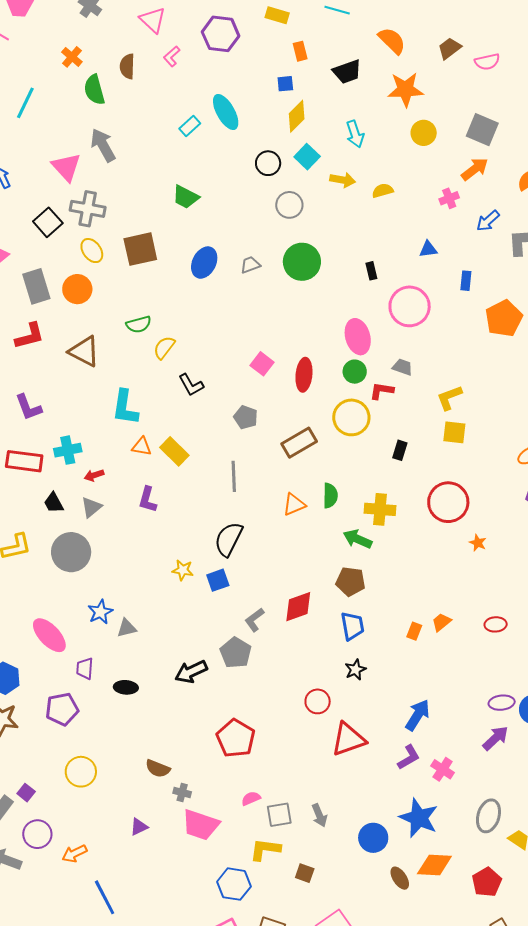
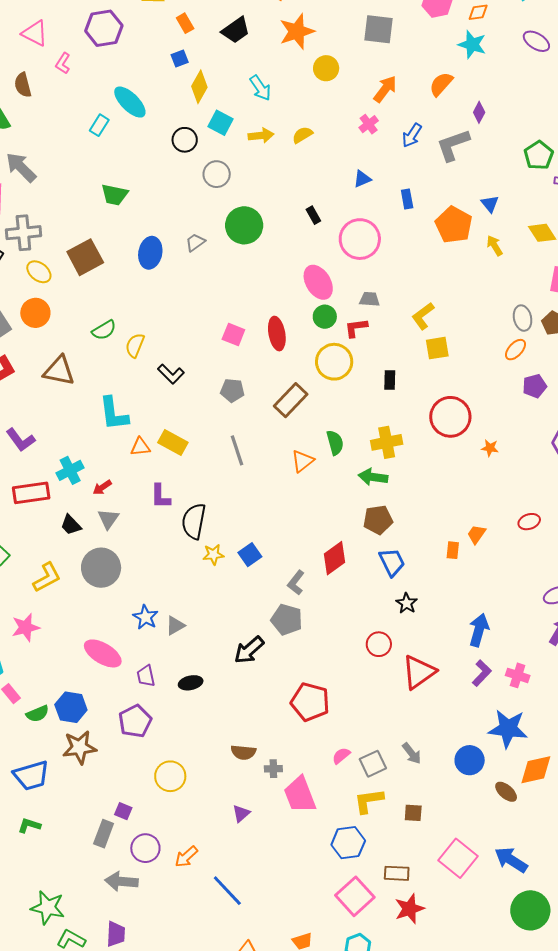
gray square: (482, 130) -> (379, 29), moved
black semicircle: (229, 539) -> (194, 521), moved
pink trapezoid: (201, 825) -> (300, 795), turned 66

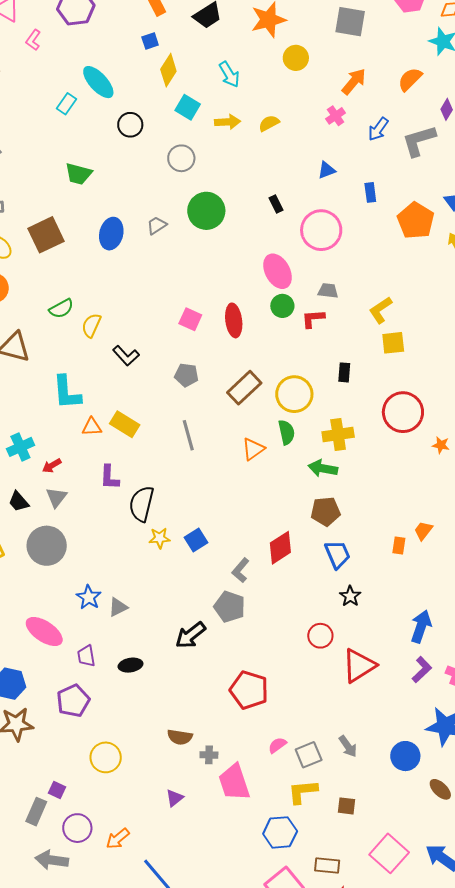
black circle: (185, 140) -> (130, 125), moved
yellow circle: (334, 362) -> (294, 394), moved

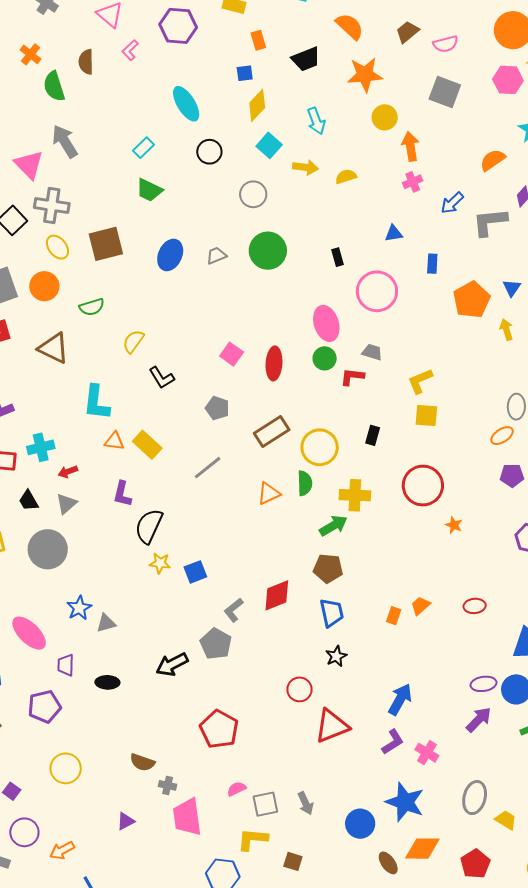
orange arrow: (354, 82) -> (410, 146), moved, turned -60
cyan rectangle: (67, 104) -> (144, 148), moved
green semicircle: (61, 309) -> (92, 307), moved
gray line: (188, 435) -> (208, 468), turned 56
green arrow: (323, 468) -> (333, 526), turned 128

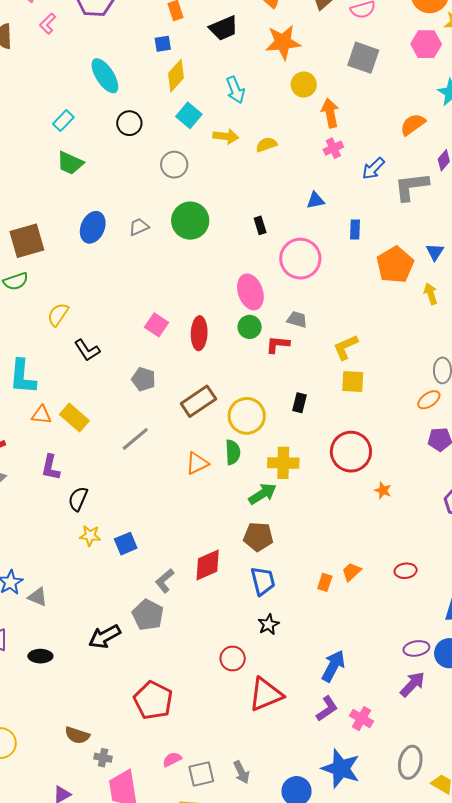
brown square: (106, 244) -> (27, 241), moved
black semicircle: (149, 526) -> (78, 499), size x0.7
gray triangle: (106, 623) -> (38, 597), turned 40

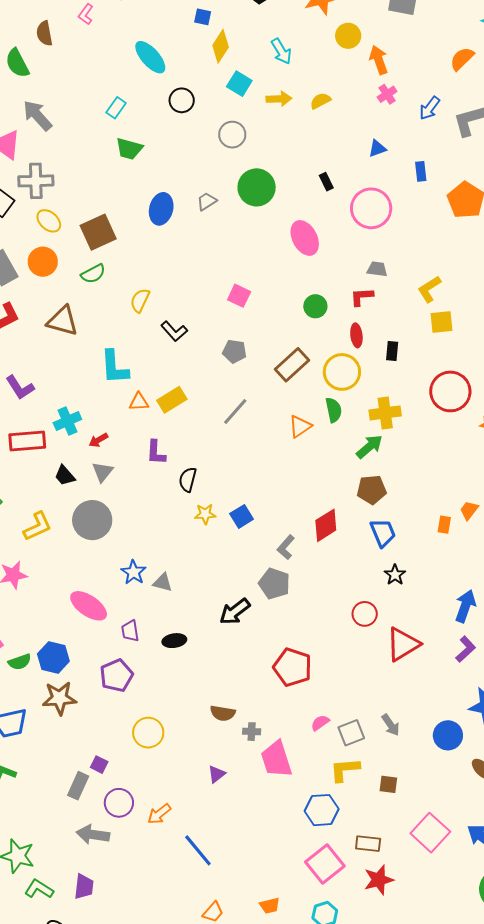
blue square: (163, 44) -> (203, 17), turned 30
pink ellipse: (250, 292) -> (305, 238), moved
green circle: (250, 327) -> (315, 306), moved
red ellipse: (199, 333) -> (356, 335), moved, size x0.7
yellow rectangle: (74, 418) -> (172, 400), turned -64

